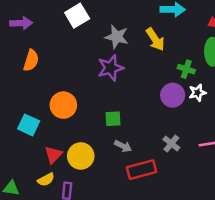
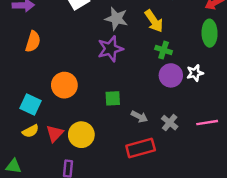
green cross: (186, 69) -> (164, 50), moved
gray arrow: (123, 146) -> (139, 117), moved
yellow semicircle: (46, 180) -> (31, 131), moved

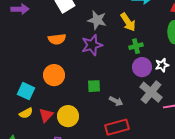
orange semicircle: (33, 42) -> (57, 39), moved, turned 66
green cross: (164, 50) -> (136, 46), turned -32
gray cross: (170, 123) -> (151, 92), moved, size x1.6

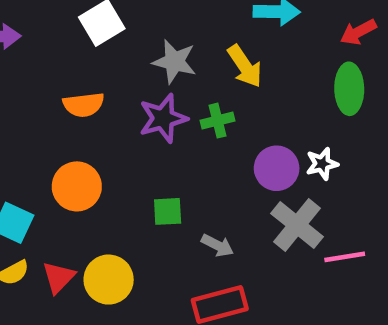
green cross: (136, 46) -> (218, 121), moved

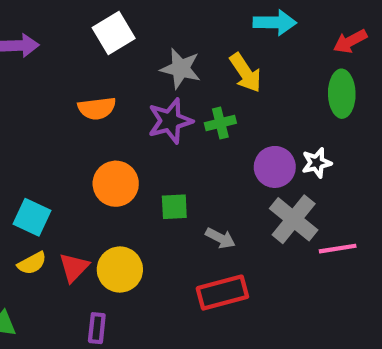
orange circle: (77, 186) -> (116, 184), moved

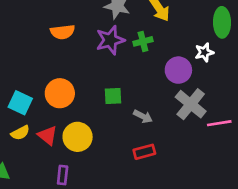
white star: (317, 163) -> (204, 52), moved
orange circle: (116, 184) -> (60, 93), moved
red triangle: (74, 267) -> (48, 135), turned -35
red rectangle: (222, 293) -> (144, 152), size x0.7

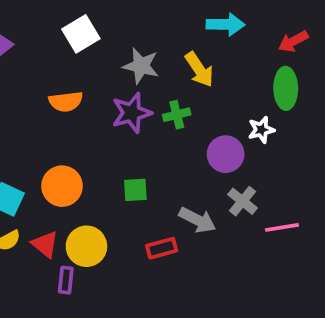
gray cross: (191, 104) -> (242, 201), size x0.7
gray arrow: (143, 116) -> (197, 220), moved, size x1.4
red rectangle: (144, 152) -> (162, 248), moved
purple rectangle: (63, 175) -> (66, 280), moved

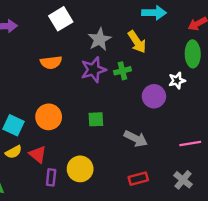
gray star: (141, 66) -> (99, 39), turned 30
gray cross: (242, 201) -> (183, 180), moved
yellow circle: (86, 246) -> (80, 169), moved
red rectangle: (162, 248) -> (138, 179), moved

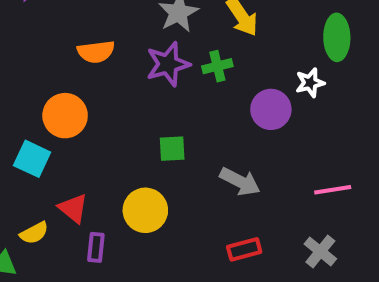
orange circle: (49, 117) -> (65, 116), moved
yellow semicircle: (14, 152) -> (34, 233), moved
yellow circle: (80, 169) -> (145, 210), moved

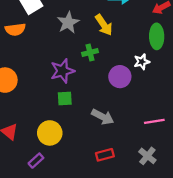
orange semicircle: (96, 52) -> (15, 29), moved
purple star: (168, 64) -> (62, 71), moved
purple rectangle: (96, 247) -> (36, 161), moved, turned 42

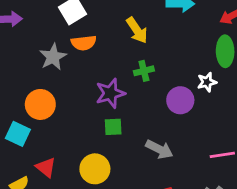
gray star: (68, 23) -> (53, 57), moved
yellow arrow: (104, 25) -> (137, 30), moved
orange semicircle: (15, 29) -> (84, 43), moved

